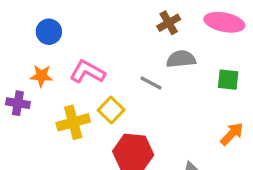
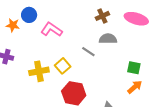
pink L-shape: (87, 72) -> (52, 29), moved
orange star: (41, 76) -> (13, 25), moved
green square: (228, 80) -> (134, 68), moved

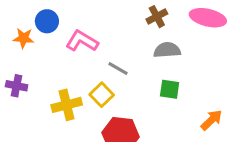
gray line: (88, 52) -> (118, 69), moved
green square: (134, 68) -> (170, 89), moved

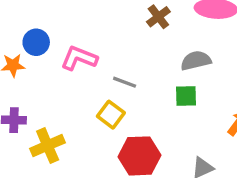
gray semicircle: (167, 50) -> (196, 61), moved
yellow cross: (67, 105) -> (48, 146), moved

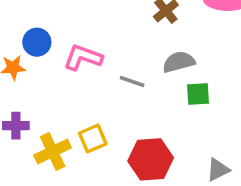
gray semicircle: (196, 61) -> (179, 62), moved
yellow square: (111, 115) -> (93, 138), moved, turned 32

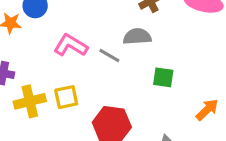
pink L-shape: (83, 57) -> (71, 45), moved
gray semicircle: (179, 62) -> (137, 37), moved

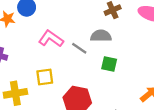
green square: (163, 77) -> (109, 64), moved
yellow cross: (30, 101) -> (15, 93), moved

